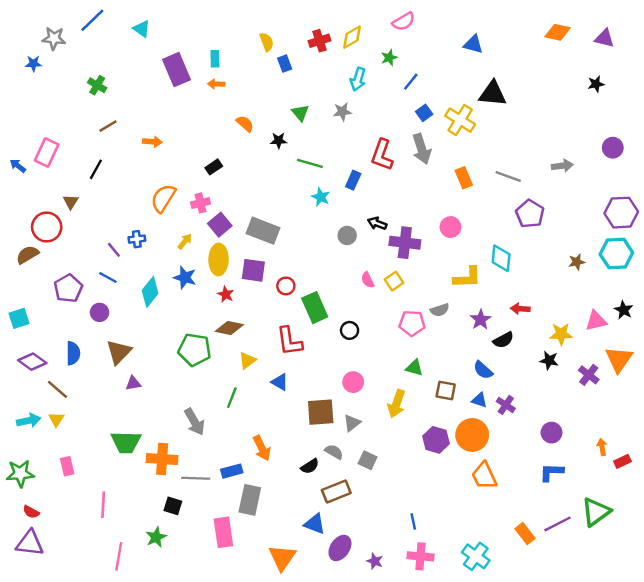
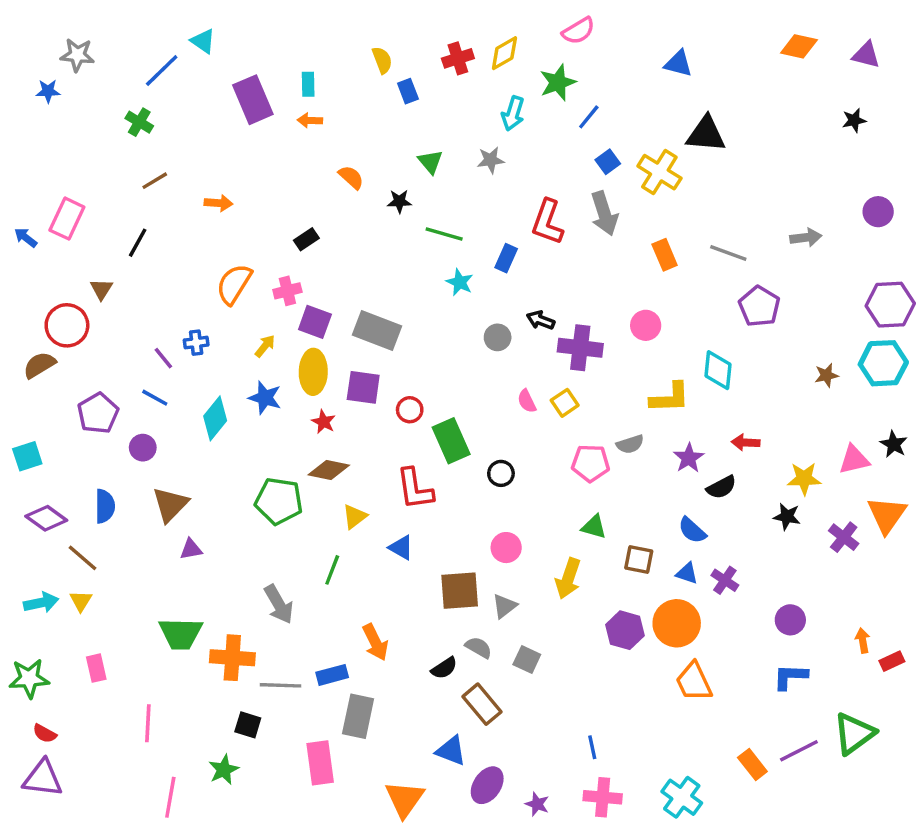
blue line: (92, 20) -> (162, 70), moved
green star: (389, 58) -> (558, 82), size x1.5
purple square: (220, 225) -> (315, 322), turned -30
brown rectangle: (336, 491) -> (482, 704), turned 72

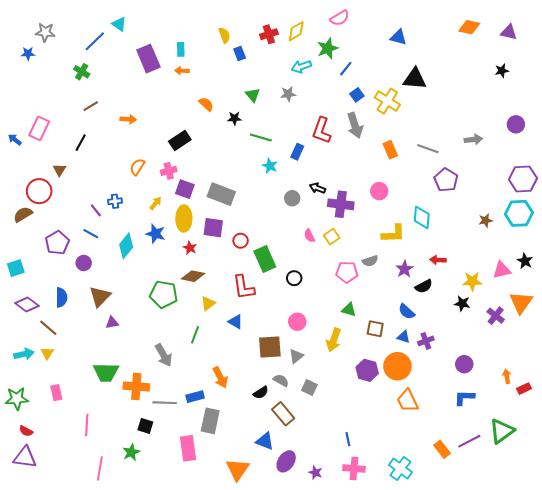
cyan arrow: (513, 113) -> (301, 67), turned 54
black rectangle: (306, 239) -> (180, 141), size x1.5
orange semicircle: (234, 284) -> (137, 167), size x0.7
purple cross: (725, 580) -> (426, 341), turned 35

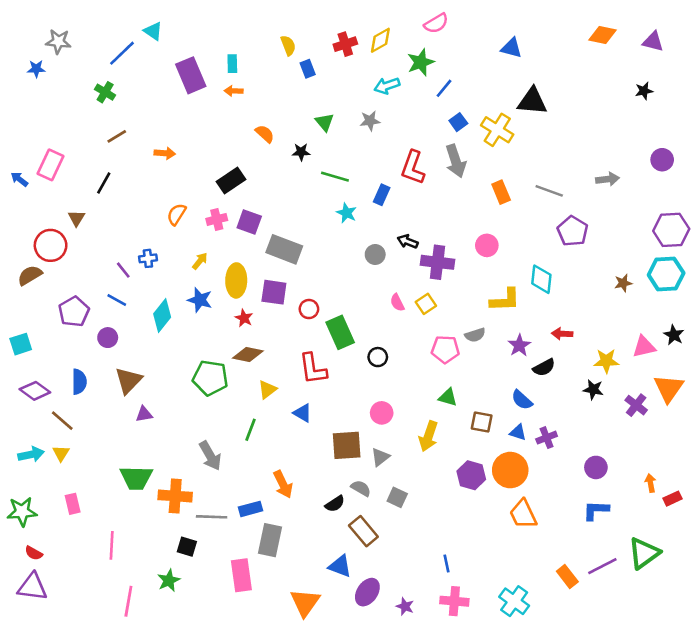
purple square: (185, 189) -> (249, 222), moved

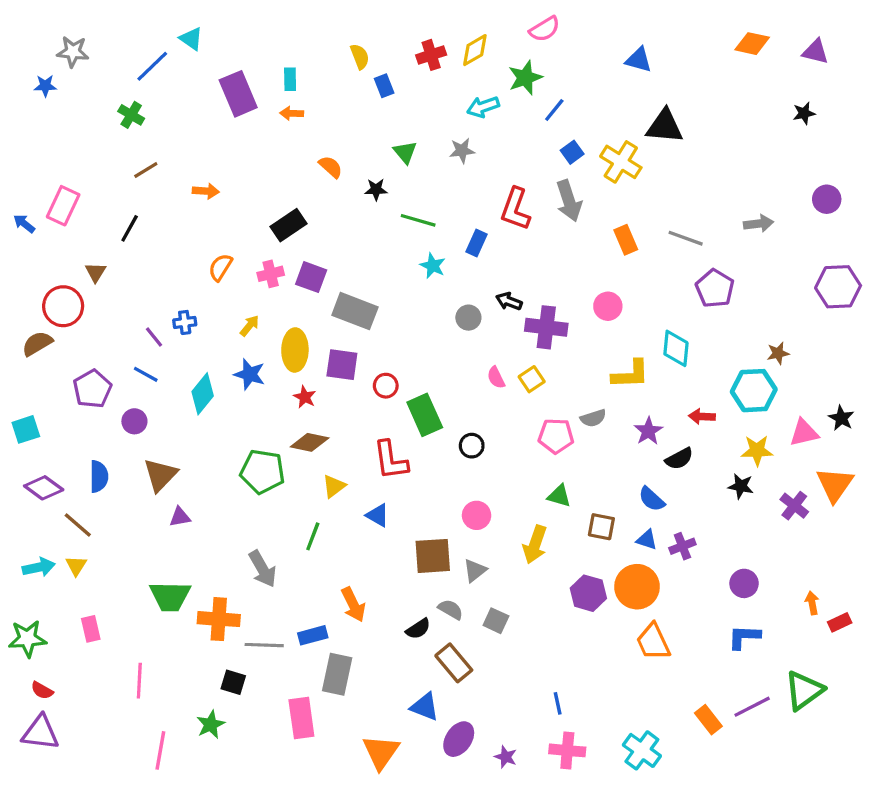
cyan hexagon: (666, 274) -> (754, 391), moved

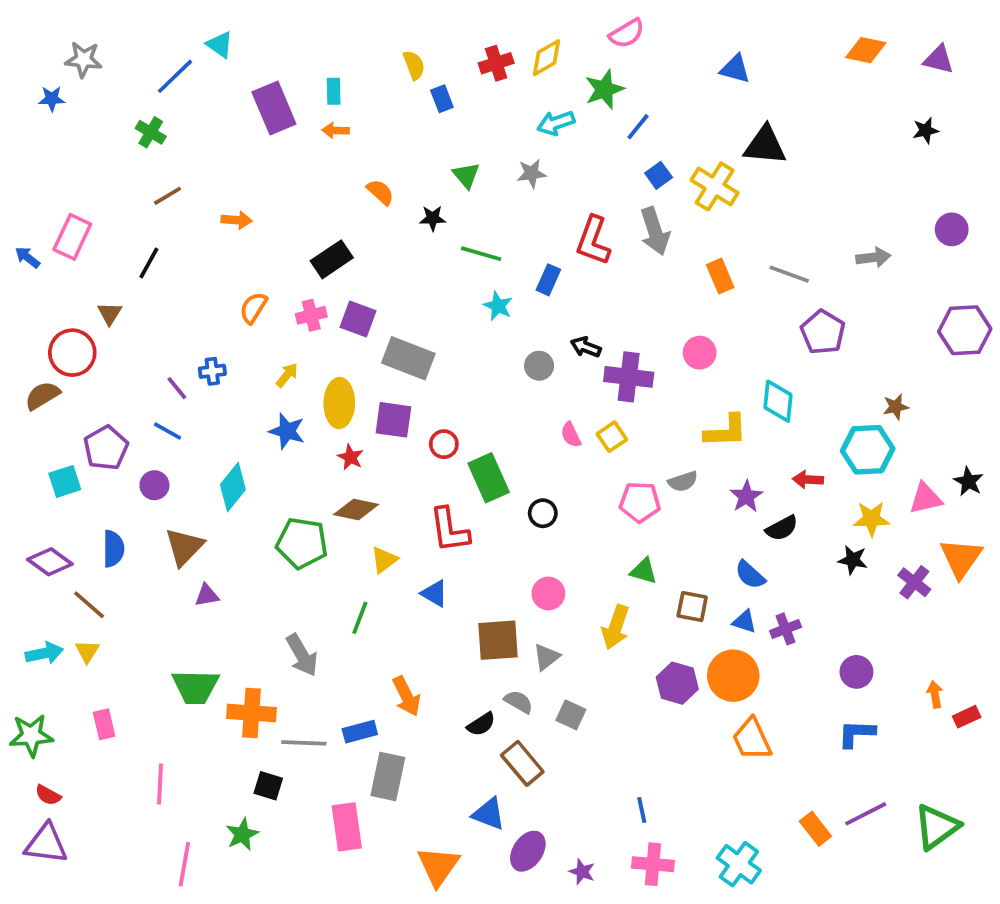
cyan diamond: (203, 394) -> (233, 487), moved
cyan square: (26, 429) -> (65, 481), moved
green triangle: (804, 690) -> (937, 827), moved

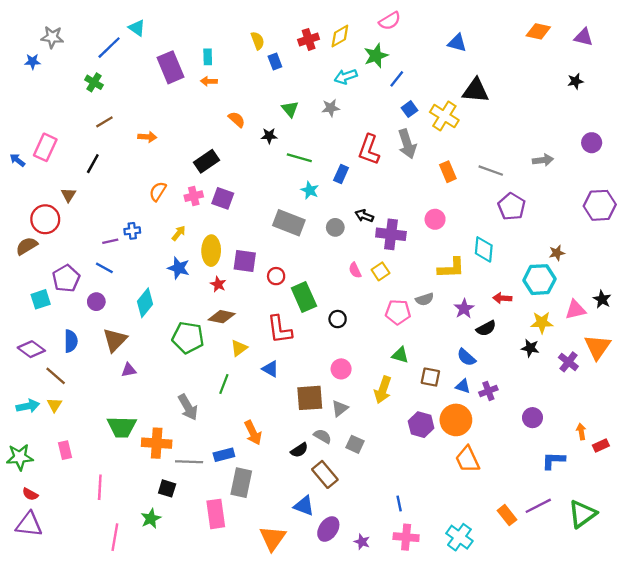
gray rectangle: (408, 358) -> (289, 223), moved
purple line: (177, 388) -> (110, 241), turned -63
blue L-shape: (856, 734) -> (553, 461), moved

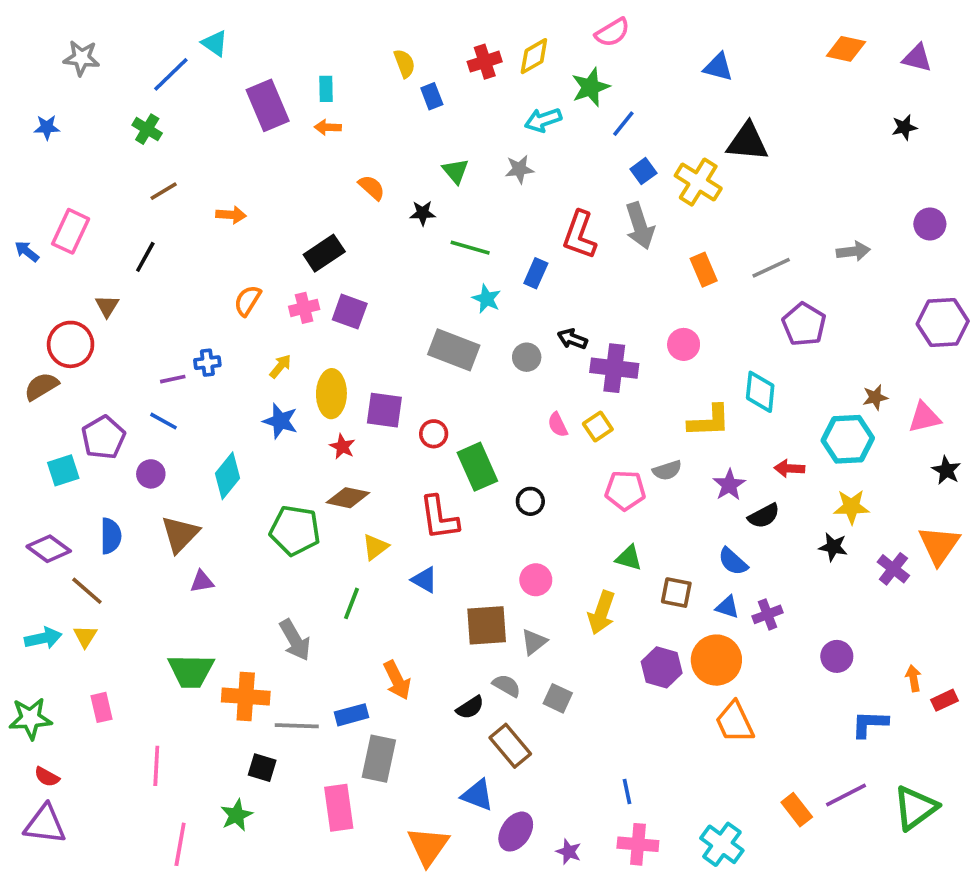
blue star: (32, 61) -> (47, 127), moved
gray line: (491, 171) -> (771, 268), turned -45
pink triangle: (575, 310) -> (924, 417), moved

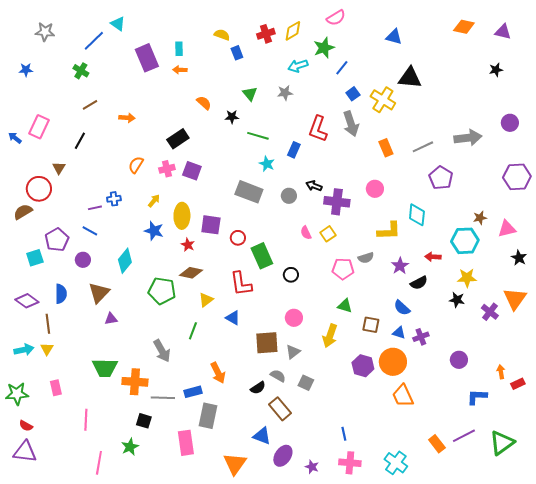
yellow semicircle: (404, 63) -> (222, 35), turned -49
gray arrow: (853, 251) -> (468, 138), size x1.5
brown line: (87, 591) -> (48, 324), turned 42

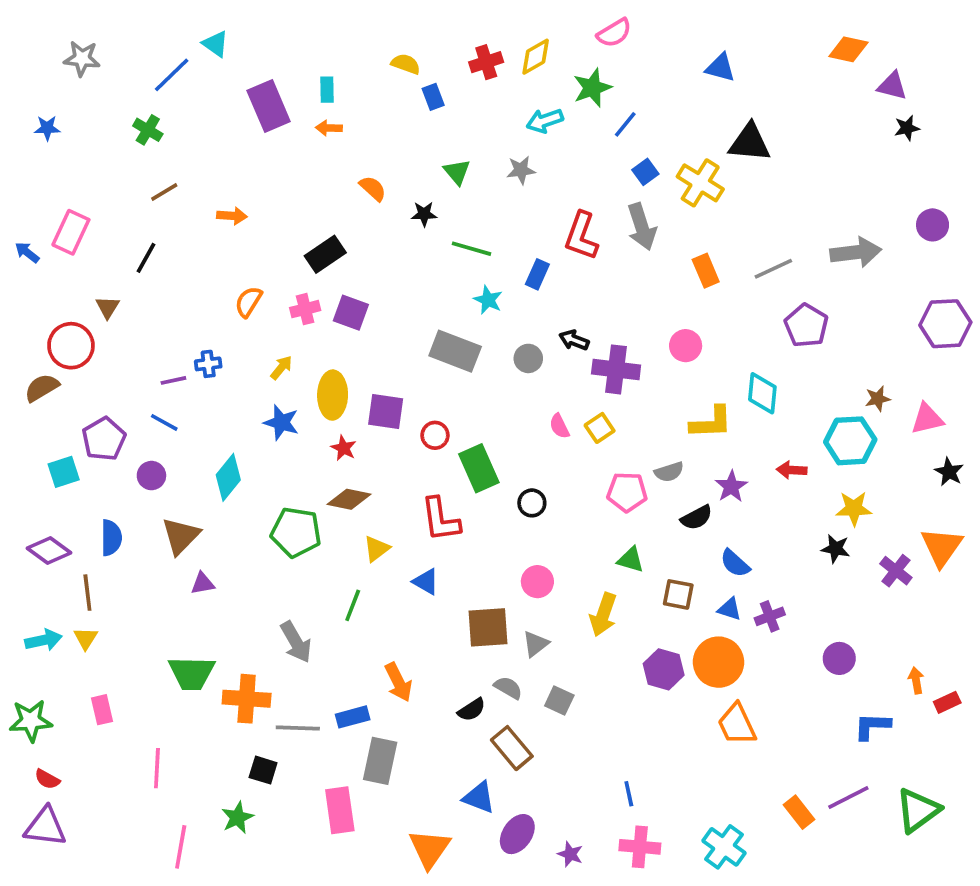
purple triangle: (503, 32) -> (892, 86), moved
black semicircle: (419, 283) -> (697, 518), moved

